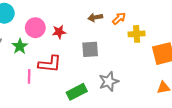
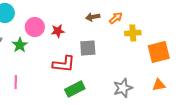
red L-shape: (50, 64) -> (64, 64), moved
pink line: (29, 76) -> (16, 82), moved
gray star: (109, 81) -> (123, 88), moved

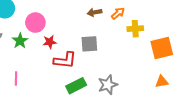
red star: (58, 31) -> (50, 42), moved
gray star: (123, 88) -> (108, 85), moved

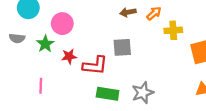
red star: (50, 42) -> (69, 56), moved
green rectangle: (76, 86) -> (108, 94), turned 36

